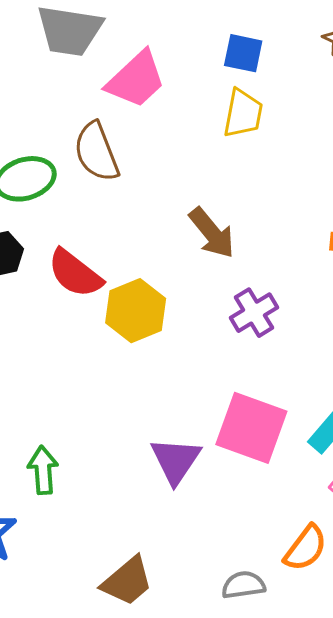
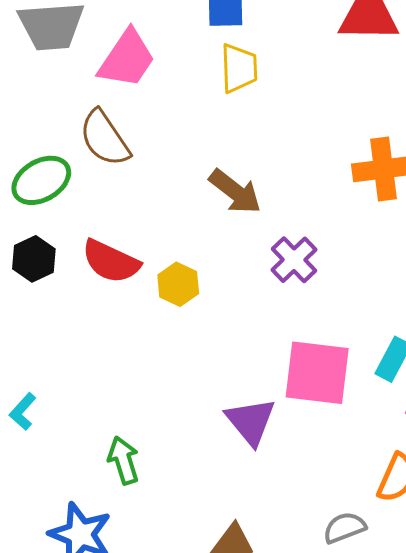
yellow hexagon: (136, 311) -> (178, 284), size x0.7

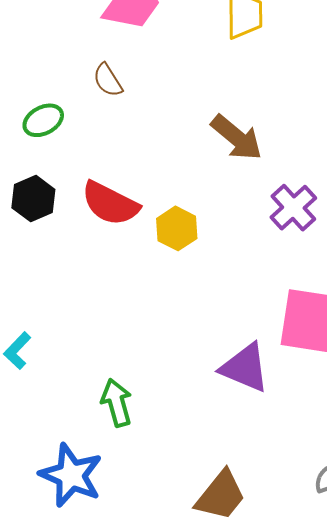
brown semicircle: (105, 138) -> (108, 80), size x0.6
green ellipse: (41, 180) -> (43, 120), size x0.7
purple triangle: (251, 421) -> (245, 368), turned -30

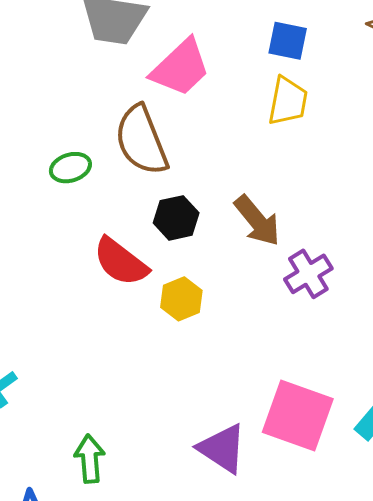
brown semicircle: (108, 80) -> (141, 140), size x2.0
black hexagon: (33, 199) -> (176, 218), moved
purple cross: (293, 208) -> (308, 274), moved

